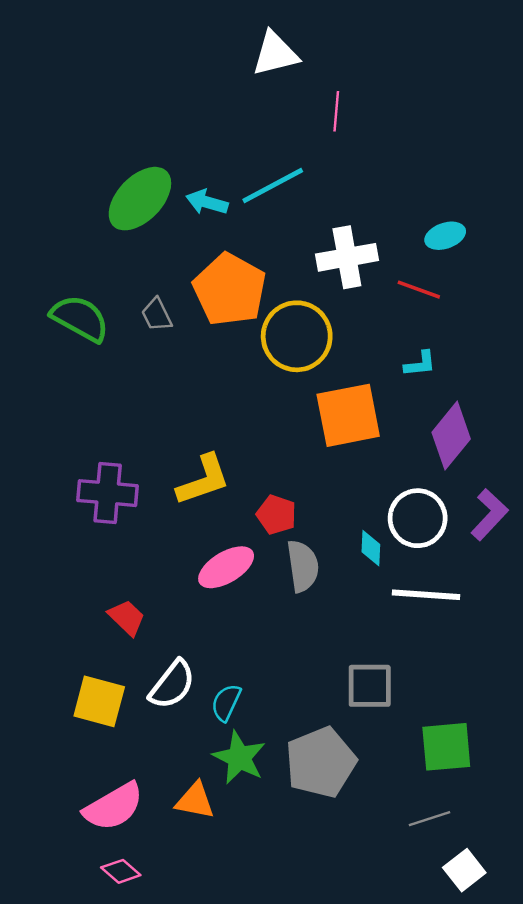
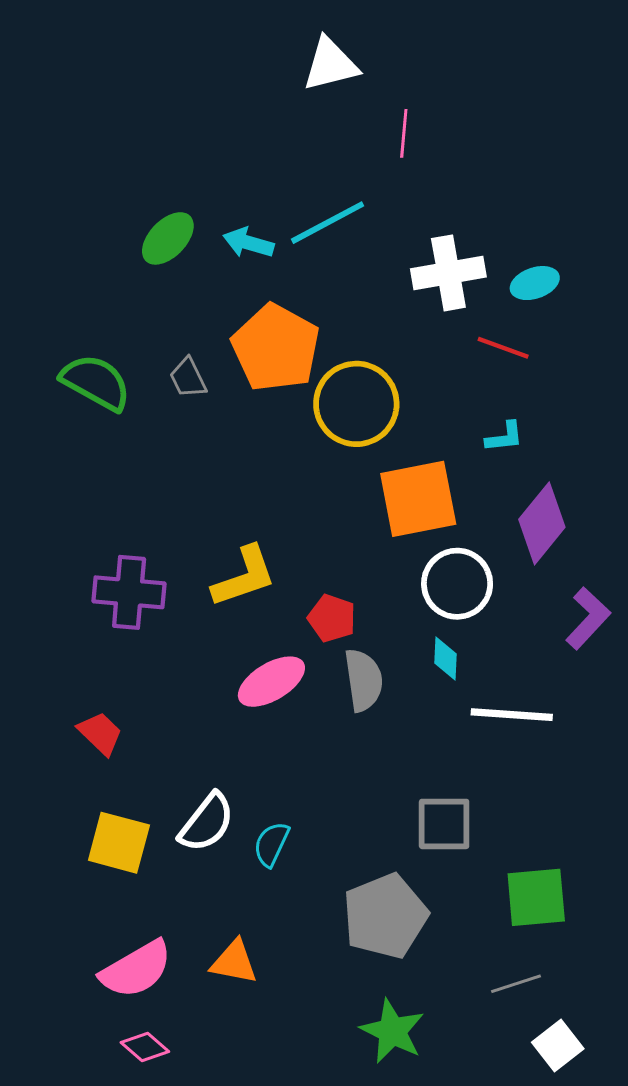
green ellipse: (140, 199) -> (168, 238), size x0.7
white cross: (347, 257) -> (448, 273), moved
white circle: (418, 518) -> (457, 584), moved
red trapezoid: (127, 618) -> (100, 733), moved
green star: (239, 758) -> (392, 1031), moved

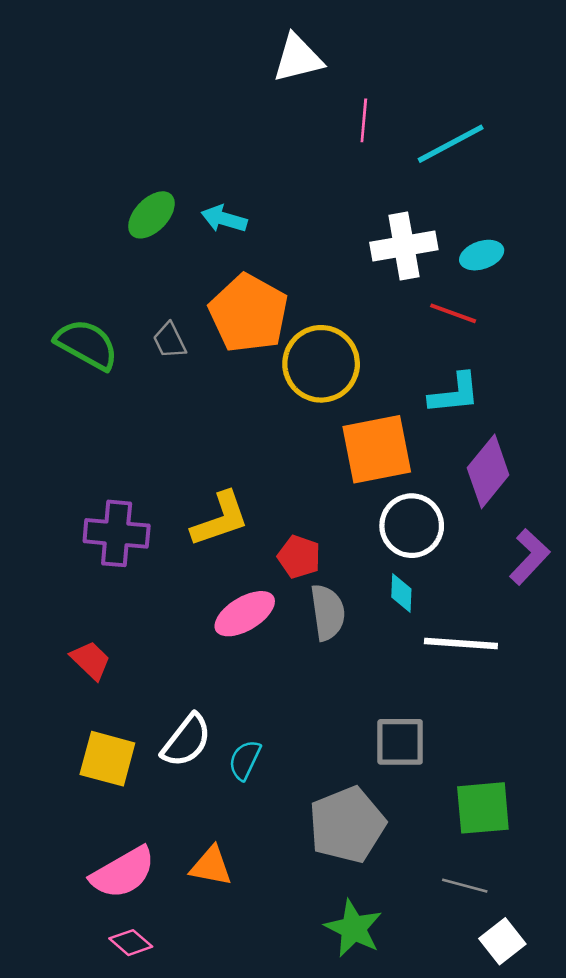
cyan line: (328, 223) -> (451, 144), moved
cyan L-shape: (505, 437) -> (454, 394), size x1.5
gray line: (516, 984) -> (465, 886), turned 33

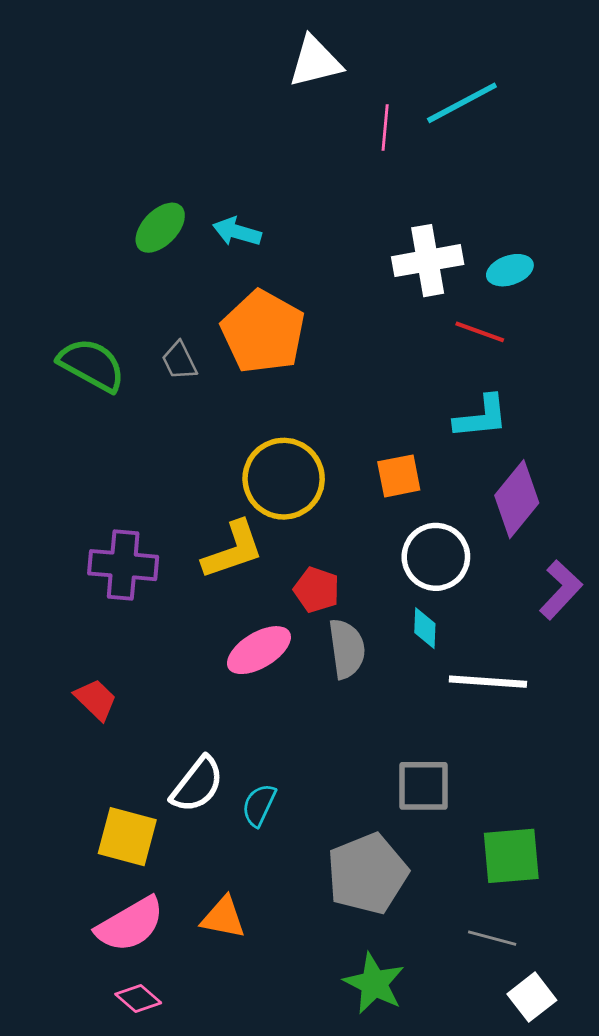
cyan line: (451, 144) -> (462, 103), moved
yellow circle: (321, 364) -> (284, 479), moved
orange square: (377, 449) -> (399, 476), size x0.6
yellow square: (107, 759) -> (127, 837), moved

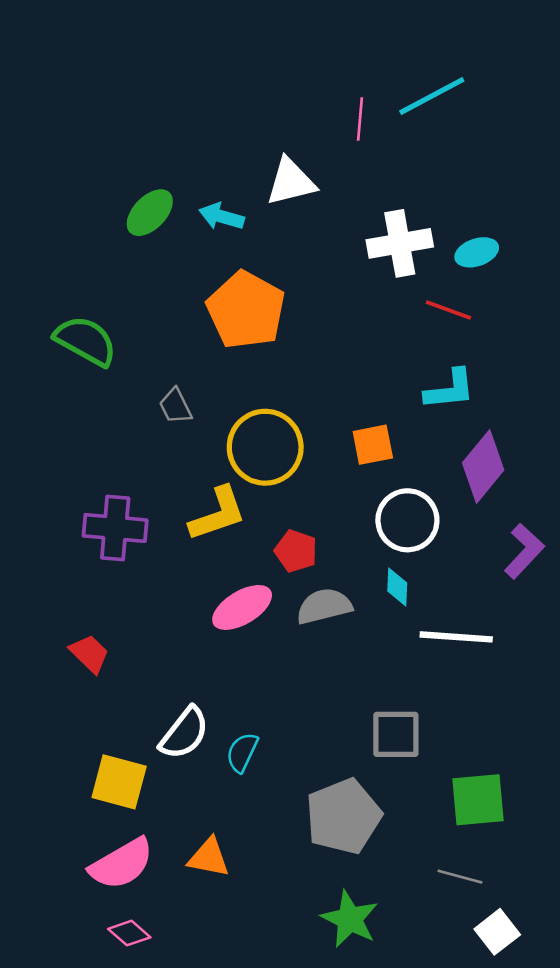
white triangle: (315, 62) -> (291, 182), moved
gray trapezoid: (179, 361) -> (175, 406), moved
gray semicircle: (347, 649) -> (324, 606), turned -96

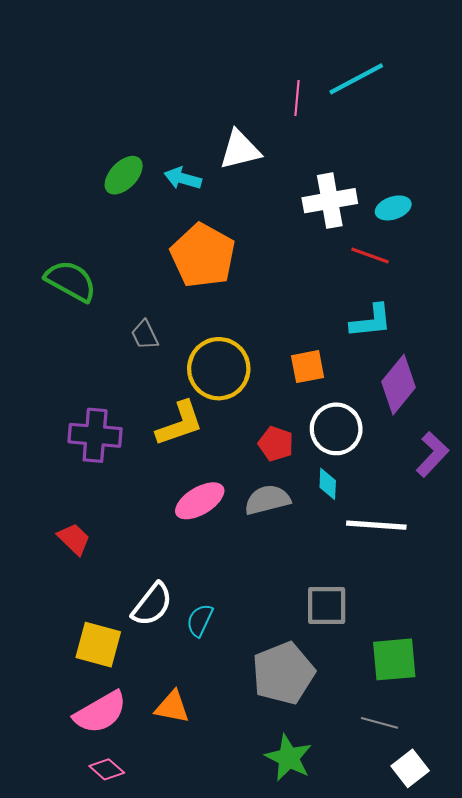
red pentagon: (296, 551) -> (276, 444), moved

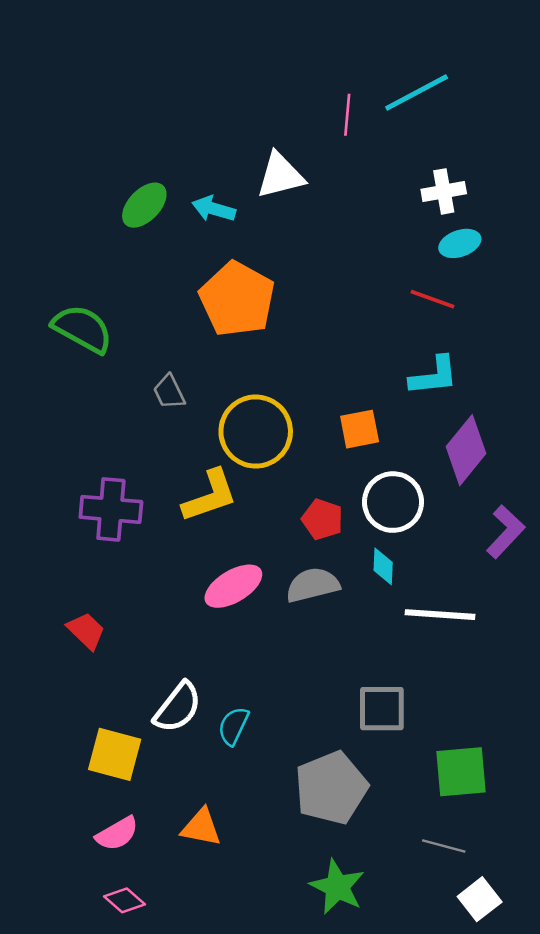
white cross: (330, 201) -> (444, 191), moved, size x0.7
pink semicircle: (100, 712) -> (117, 834), size x0.7

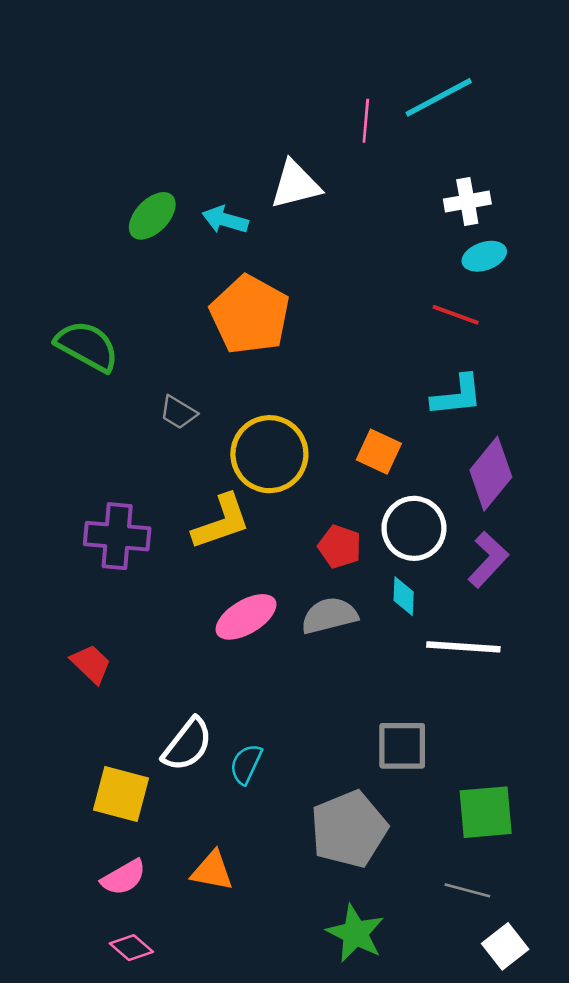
gray trapezoid: (169, 392) -> (178, 412), turned -33
orange square: (360, 429) -> (379, 452), turned 36
purple L-shape: (506, 532) -> (488, 560), moved

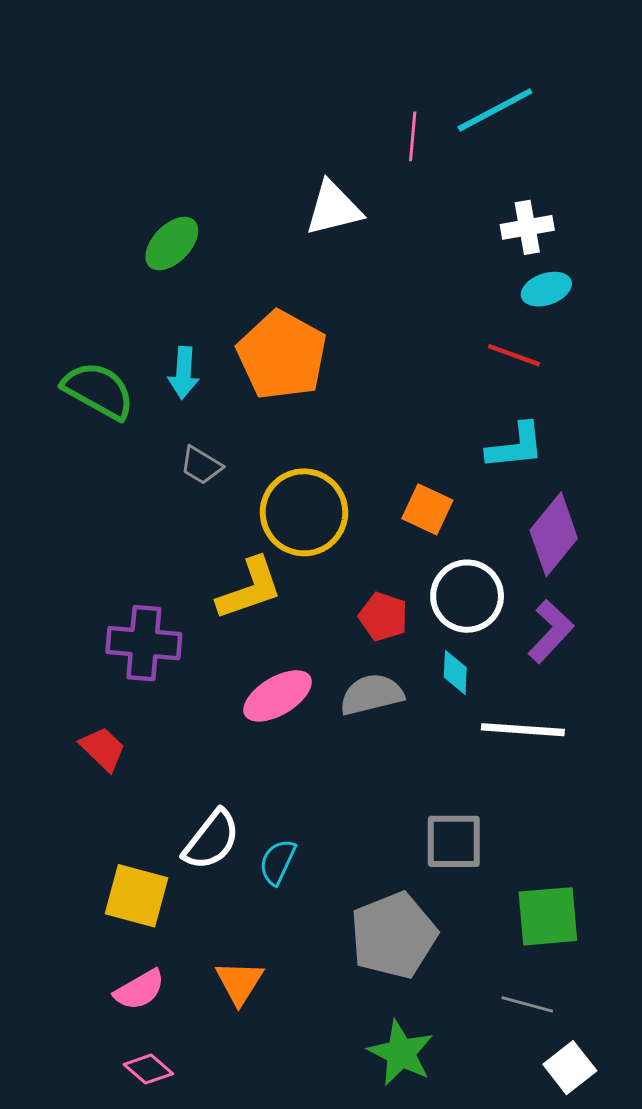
cyan arrow: (225, 220) -> (184, 373), moved, turned -102
purple cross: (117, 536) -> (144, 643), moved
orange triangle: (212, 871) -> (239, 982), turned 51

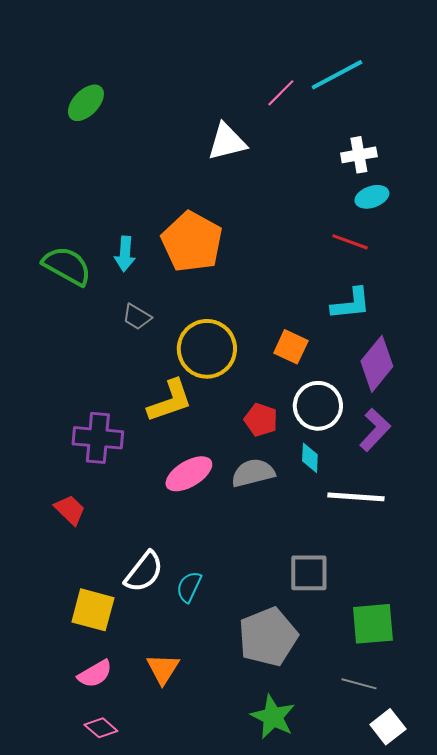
pink line: (413, 136) -> (281, 93), turned 40
green ellipse: (172, 244) -> (86, 103), moved

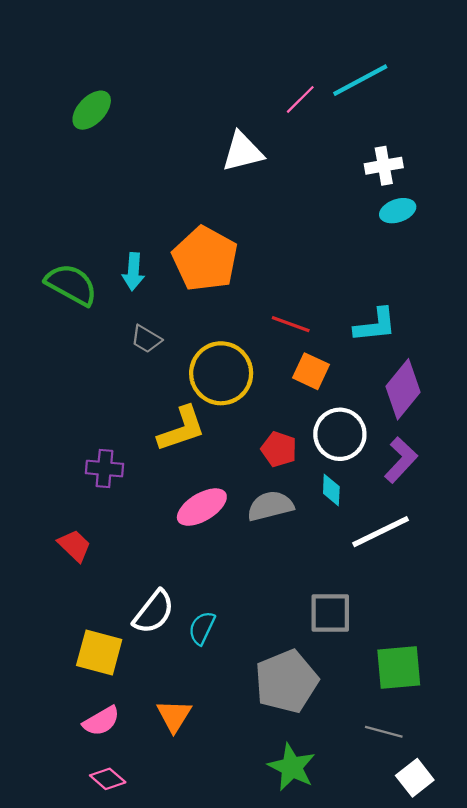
red line: (350, 242) -> (291, 324), moved
purple cross: (98, 438) -> (104, 469), size x0.7
white line: (356, 497) -> (381, 532), turned -30

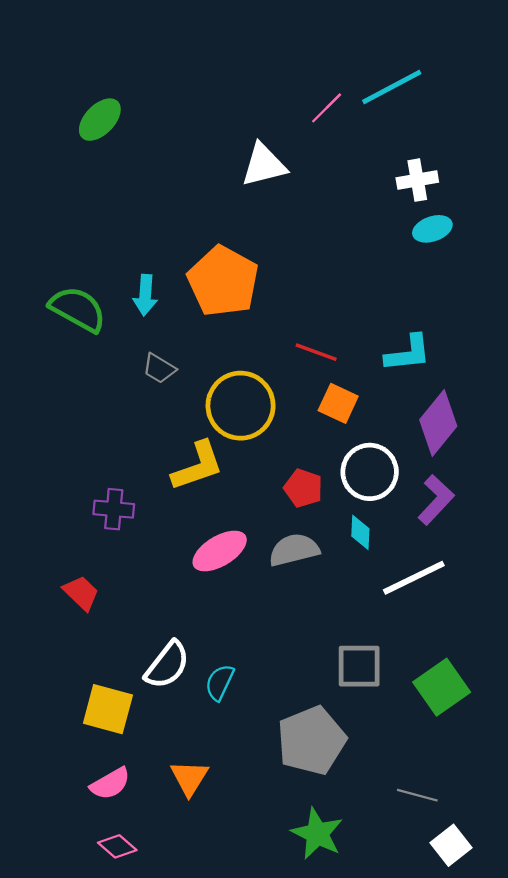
green square: (399, 668) -> (442, 687), moved, turned -30

